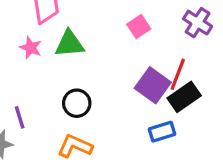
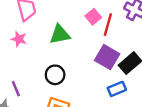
green triangle: (70, 44) -> (60, 34), moved
red line: (178, 74) -> (108, 25), moved

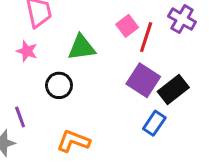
black circle: (55, 75) -> (59, 85), moved
blue rectangle: (117, 89) -> (154, 123), turned -36

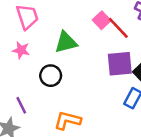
red line: (146, 37) -> (118, 28), turned -55
purple square: (143, 80) -> (120, 64), turned -32

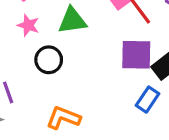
pink star: (21, 50) -> (28, 25), moved

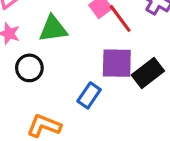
blue rectangle: (147, 100) -> (89, 95), moved

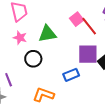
blue rectangle: (89, 95) -> (71, 75), turned 35

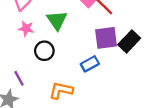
green triangle: (47, 34) -> (57, 20), turned -48

